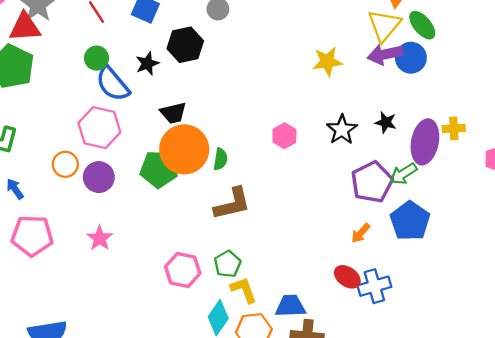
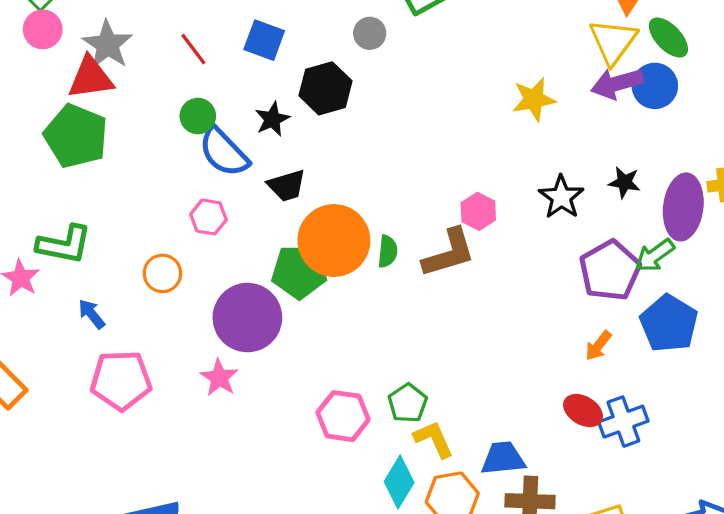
black trapezoid: (173, 113) -> (287, 186), moved
pink hexagon: (99, 128) -> (208, 217), size x0.6
purple circle: (99, 177) -> (247, 318), moved, size x1.5
brown L-shape: (232, 204) -> (449, 253), moved

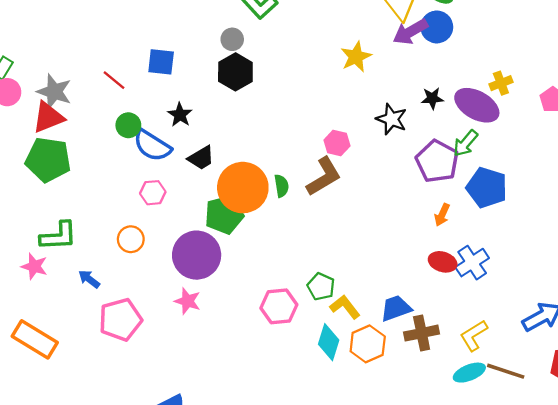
black hexagon: (325, 88) -> (235, 72), moved
purple ellipse: (683, 207) -> (477, 105), turned -54

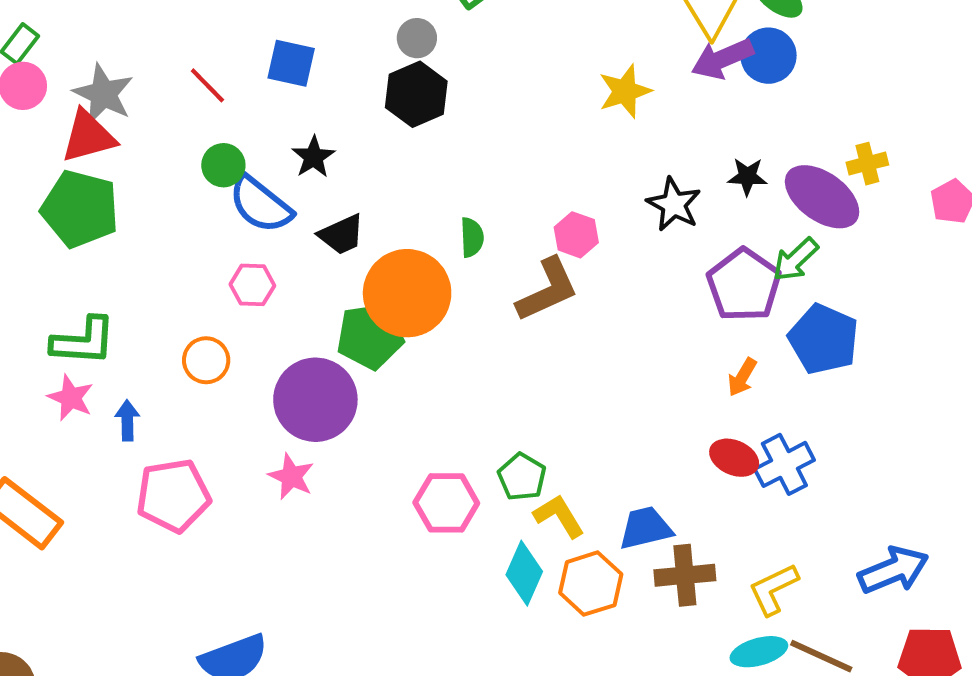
green semicircle: (281, 186) -> (472, 237), moved
pink star: (34, 266) -> (71, 398), moved
blue arrow: (89, 279) -> (127, 420), turned 45

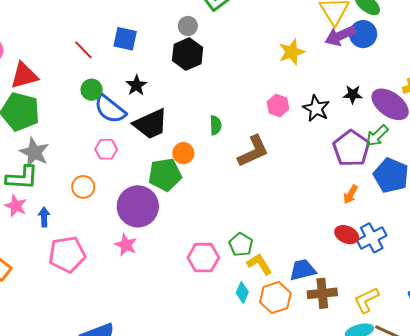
gray star: (103, 94) -> (34, 152), moved
black trapezoid: (341, 235) -> (151, 124), size x1.5
pink hexagon: (576, 235) -> (278, 105), moved
orange circle: (407, 293) -> (183, 153), size x0.5
cyan diamond: (524, 573) -> (242, 293), size x0.7

